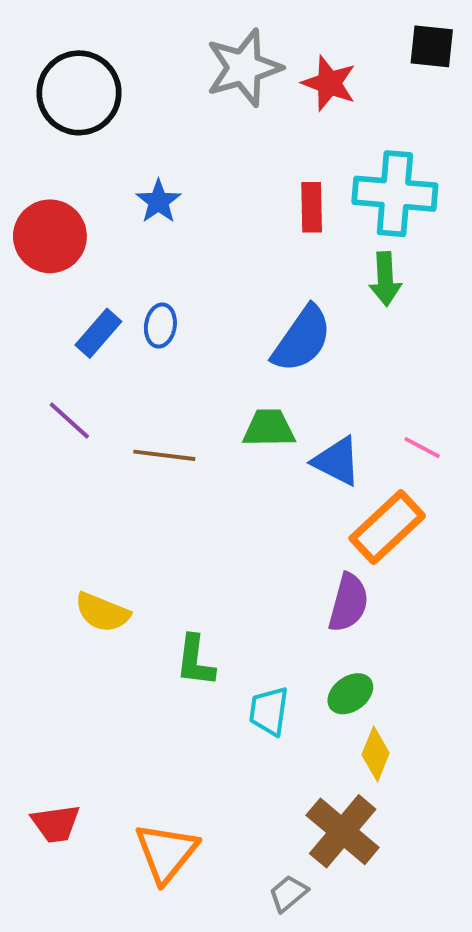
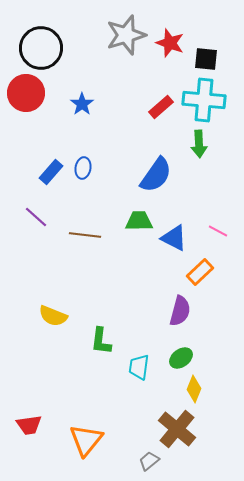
black square: (432, 46) -> (206, 59), moved
red rectangle: (312, 207) -> (161, 107), turned 50
red circle: (50, 236) -> (26, 93), moved
orange rectangle: (387, 527) -> (200, 272), size x0.7

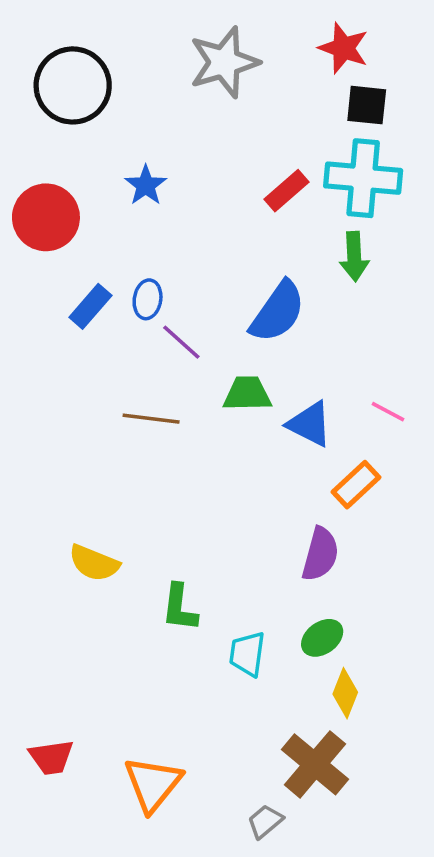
red star: (170, 43) -> (344, 48), moved
red circle: (26, 93) -> (46, 217), moved
purple line: (36, 217) -> (181, 342), moved

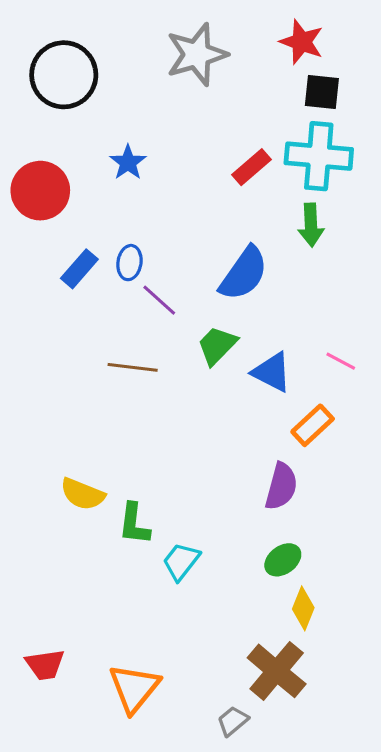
green trapezoid: (247, 394) -> (217, 345), turned -45
green L-shape: (180, 608) -> (134, 524), moved
cyan trapezoid: (247, 654) -> (181, 561), moved, turned 30

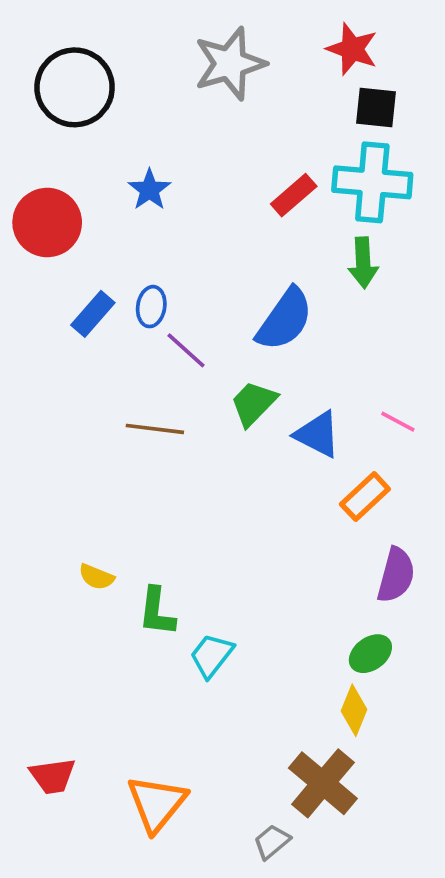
purple semicircle: (281, 486) -> (396, 575), moved
yellow semicircle: (83, 494) -> (96, 577), size x0.7
green ellipse: (283, 560) -> (370, 654), moved

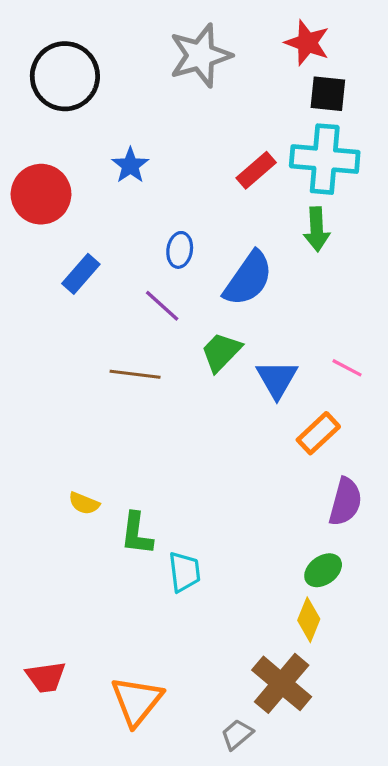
blue ellipse: (151, 307) -> (180, 250), moved
blue triangle: (317, 434) -> (277, 379), turned 33
cyan trapezoid: (212, 655) -> (184, 572), turned 135

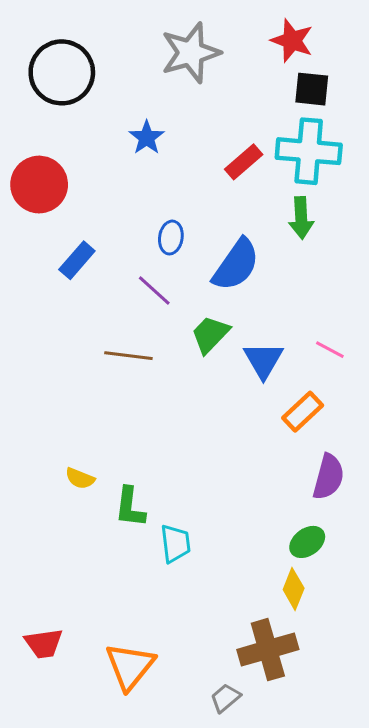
blue star: (130, 165) -> (147, 138), moved
brown cross: (282, 683) -> (268, 650), turned 34

